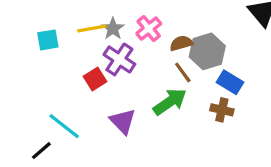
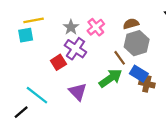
yellow line: (92, 29) -> (34, 20), moved
brown semicircle: (181, 43) -> (131, 24), moved
blue rectangle: (230, 82) -> (139, 74), moved

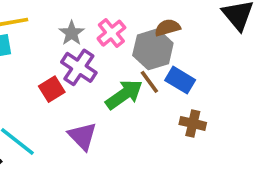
gray hexagon: (137, 43) -> (153, 49), moved
blue rectangle: (139, 74) -> (180, 80), moved
green arrow: (111, 78) -> (124, 95), moved

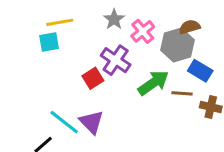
gray star: (72, 33) -> (114, 19), moved
brown line: (149, 82) -> (182, 93), moved, turned -50
purple triangle: (82, 136) -> (91, 122), moved

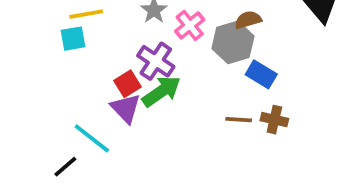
green arrow: (153, 83) -> (161, 91), moved
brown line: (182, 93) -> (239, 120), moved
purple triangle: (91, 122) -> (126, 108), moved

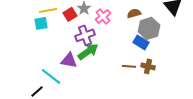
gray hexagon: (233, 42) -> (149, 28), moved
purple cross: (156, 61) -> (85, 35), turned 36
red square: (128, 84) -> (70, 14), moved
purple triangle: (126, 108) -> (69, 60), turned -36

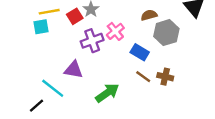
pink cross: (103, 16) -> (115, 31), moved
blue rectangle: (141, 42) -> (140, 52), moved
green arrow: (88, 51) -> (107, 93), moved
brown line: (129, 66) -> (143, 77), turned 32

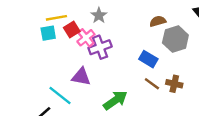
red square: (75, 16) -> (72, 30), moved
pink cross: (115, 31) -> (86, 38), moved

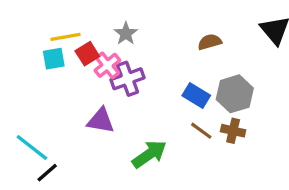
gray hexagon: (175, 39) -> (235, 94), moved
cyan line: (60, 96) -> (32, 147), moved

